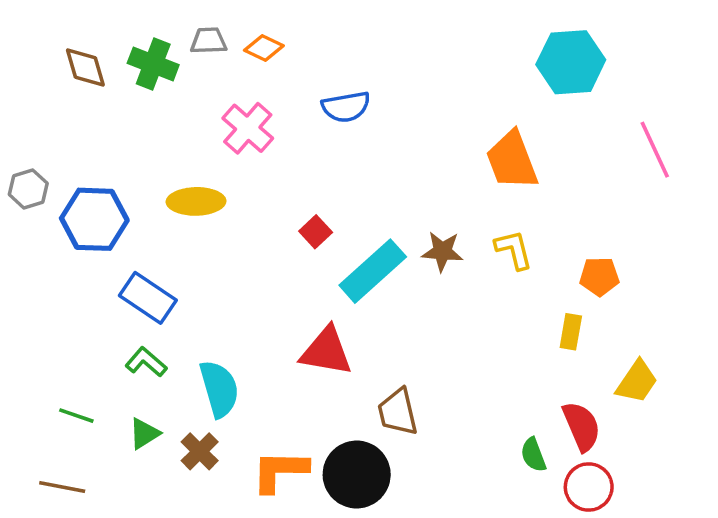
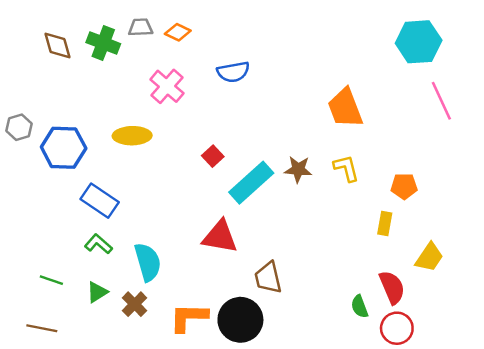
cyan hexagon: (571, 62) -> (419, 42), moved

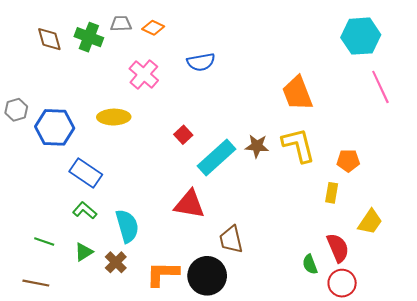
yellow L-shape: (346, 168) -> (298, 145), size x1.5

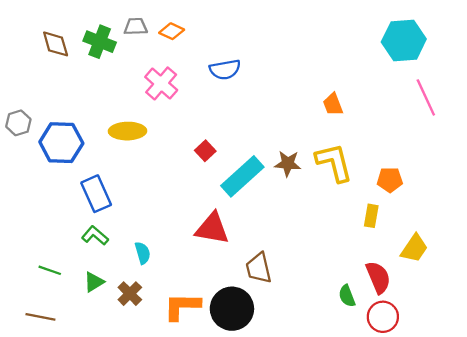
orange trapezoid: (297, 93) -> (333, 104), size x0.6
blue rectangle: (86, 173) -> (96, 194), turned 32
cyan semicircle: (127, 226) -> (143, 253), size x0.6

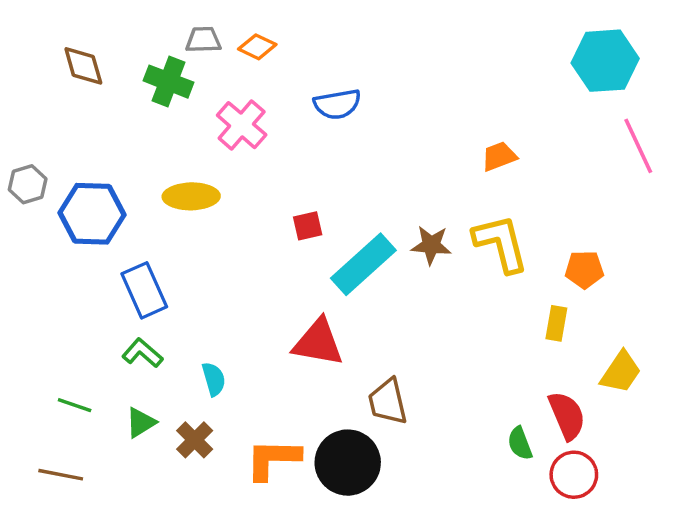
green cross: (100, 42) -> (169, 82), moved
orange trapezoid: (333, 104) -> (499, 156), turned 90
red square: (205, 151) -> (308, 226), turned 30

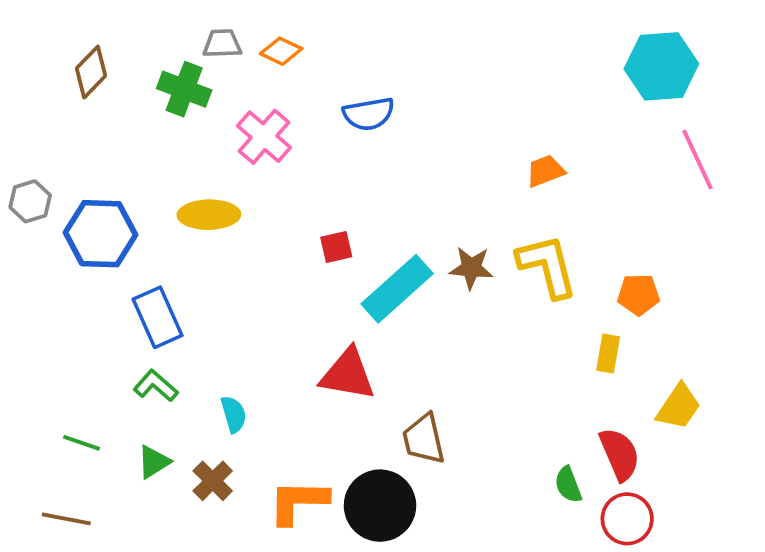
brown diamond: (83, 66) -> (91, 72), turned 60

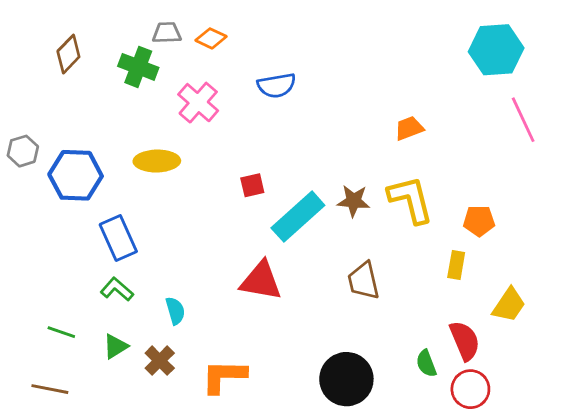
brown trapezoid: (424, 439) -> (364, 281), moved
black circle: (380, 506) -> (346, 379), moved

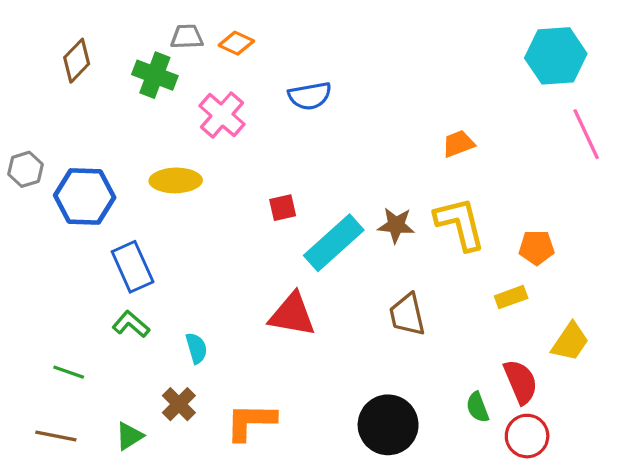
yellow rectangle: (456, 265) -> (511, 297), turned 60
green triangle: (115, 346) -> (129, 436), moved

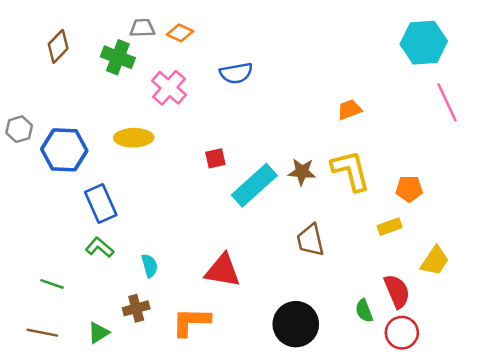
red triangle: (292, 315) -> (223, 271), moved
brown cross: (179, 404) -> (136, 308), turned 30

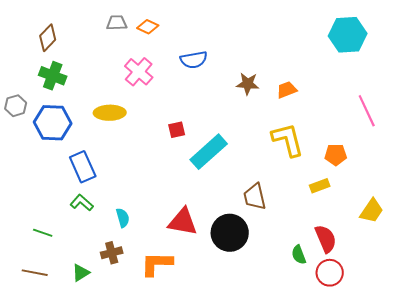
green cross: (118, 57) -> (53, 76), moved
pink line: (447, 102) -> (367, 111), moved
brown star: (302, 172) -> (248, 84), moved
yellow trapezoid: (435, 261) -> (372, 211), moved
black circle: (296, 324) -> (230, 233), moved

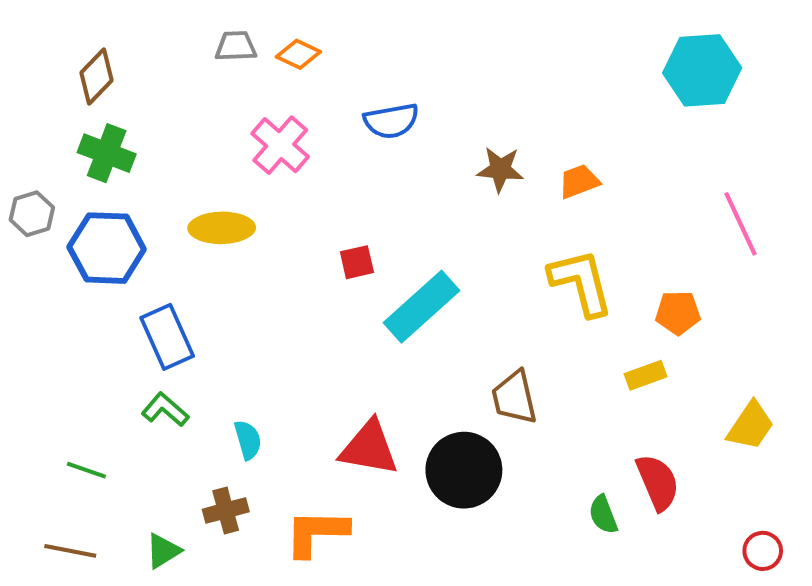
red circle: (330, 273) -> (763, 551), moved, size x0.7

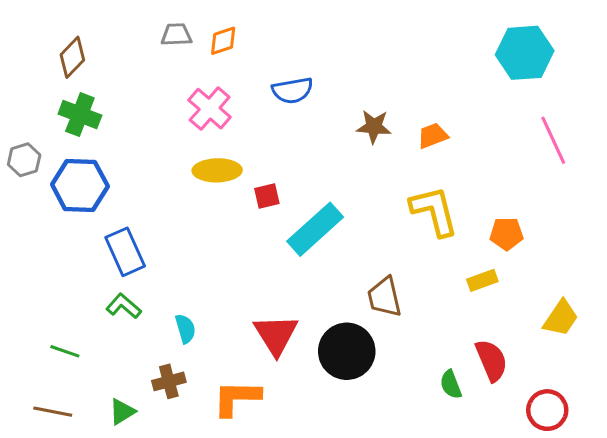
orange diamond: (298, 54) -> (223, 41), turned -44
pink line: (740, 224) -> (553, 140), moved
yellow ellipse: (222, 228) -> (217, 170), moved
red triangle: (369, 448) -> (276, 335), turned 48
red circle: (763, 551) -> (547, 410), moved, size x1.4

